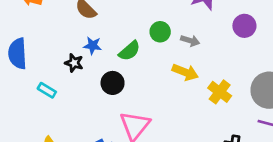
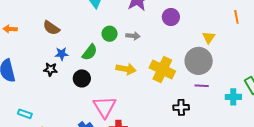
yellow arrow: (185, 72) -> (126, 69), moved
cyan rectangle: (47, 90) -> (25, 114), moved
yellow cross: (220, 92) -> (162, 69), size x1.4

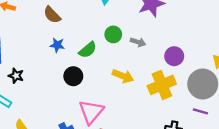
purple circle: (171, 17) -> (174, 56), moved
black star: (50, 69) -> (16, 76), moved
yellow cross: (162, 69) -> (162, 85), turned 30

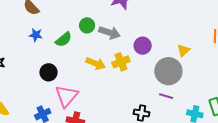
gray arrow: (138, 42) -> (110, 33), size x1.5
black circle: (73, 76) -> (49, 72), moved
yellow cross: (162, 85) -> (121, 62), moved, size x0.7

